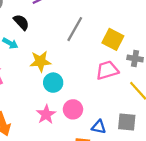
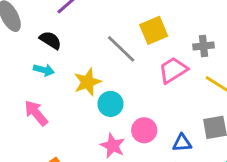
gray line: (75, 29) -> (121, 49), moved, turned -60
yellow square: (113, 39) -> (154, 30), moved, turned -35

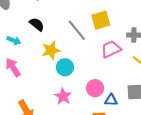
black semicircle: (50, 40) -> (37, 24), moved
cyan arrow: (44, 70) -> (14, 40), moved
pink circle: (144, 130) -> (95, 88), moved

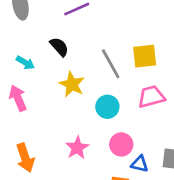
yellow star: (51, 50) -> (72, 84), turned 30
cyan circle: (65, 67) -> (107, 107), moved

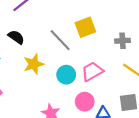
yellow star: (72, 84) -> (34, 64), turned -30
pink trapezoid: (151, 97) -> (92, 72), moved

